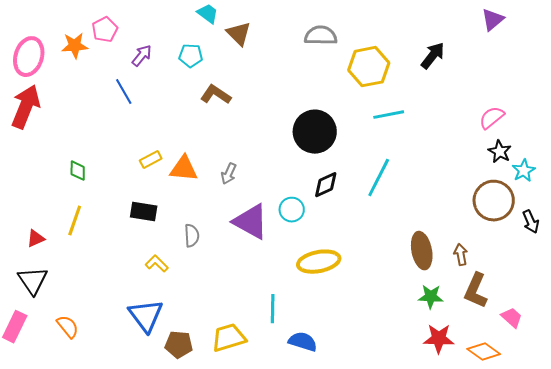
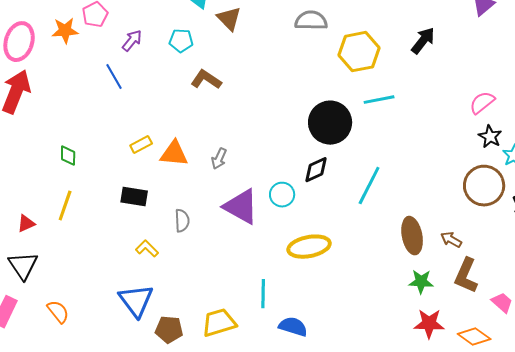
black circle: (315, 132) -> (330, 123), moved
cyan line: (379, 178) -> (369, 186), moved
brown arrow: (461, 255) -> (451, 240), turned -50

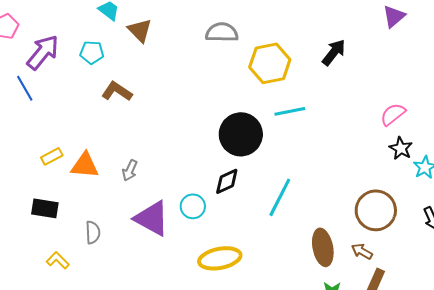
purple arrow: (132, 41) -> (43, 52), size x1.6
brown circle: (484, 186) -> (376, 210), moved

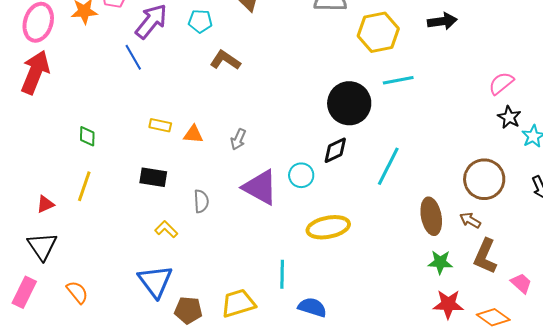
black arrow: (334, 52) -> (442, 21), turned 44
yellow rectangle: (52, 156) -> (160, 125), turned 40
orange triangle: (85, 165) -> (193, 134), size x0.7

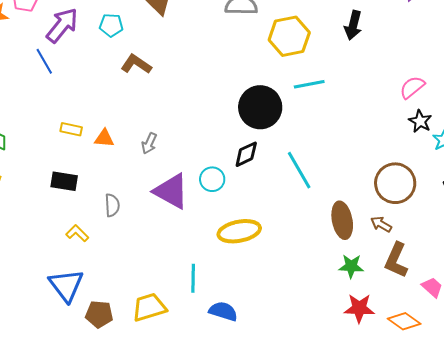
black arrow: (442, 21) -> (353, 25), turned 112
cyan line: (388, 166) -> (299, 170), turned -57

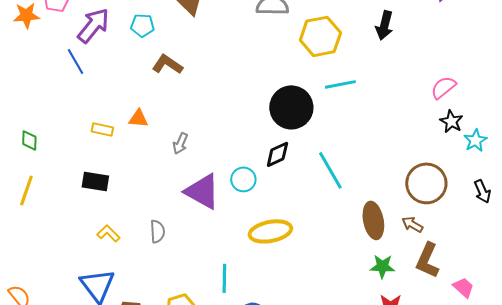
orange triangle: (104, 138) -> (138, 118), moved
gray semicircle: (112, 205) -> (157, 231), moved

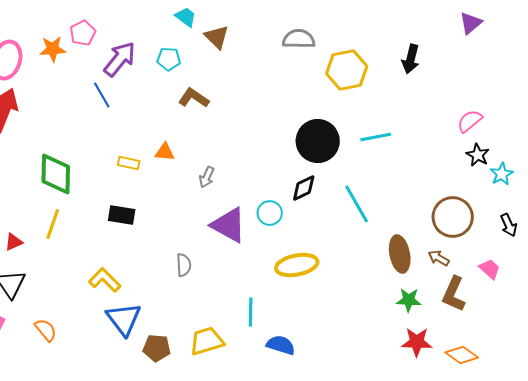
cyan line: (340, 84) -> (376, 137), moved
green diamond: (29, 140) -> (56, 174), size x2.0
yellow L-shape: (108, 233) -> (105, 280), moved, size x1.4
pink trapezoid: (463, 287) -> (490, 269), moved

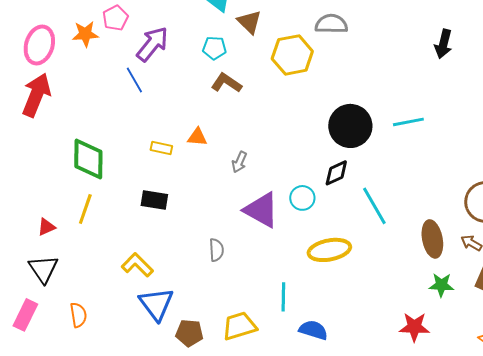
cyan pentagon: (169, 59) -> (214, 48), moved
yellow hexagon: (347, 70) -> (292, 55), moved
cyan line: (357, 204) -> (374, 206), moved
orange semicircle: (46, 330) -> (78, 315), turned 30
red star: (417, 342) -> (414, 327), moved

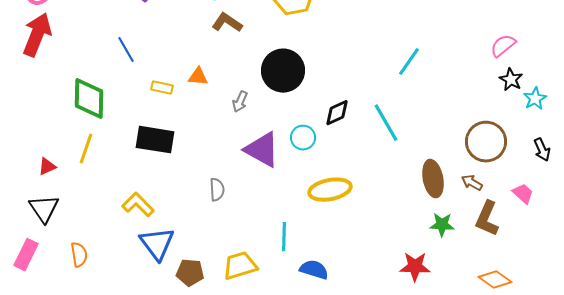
blue line: (134, 80) -> (126, 50), moved
cyan line: (408, 122) -> (409, 62), turned -44
black circle: (350, 126) -> (283, 71), moved
black rectangle: (154, 200) -> (155, 140), size x1.4
cyan line: (374, 206) -> (386, 123), moved

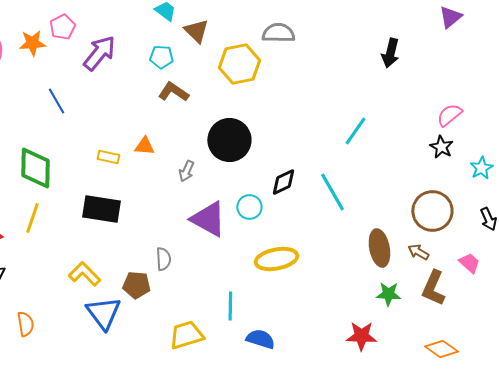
blue line: (126, 50) -> (56, 101), moved
black star: (511, 80) -> (441, 147), moved
brown pentagon: (190, 273) -> (136, 285), moved

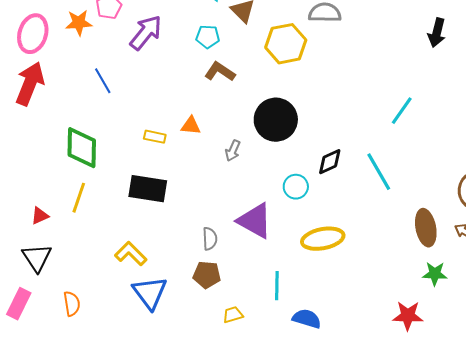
purple triangle: (208, 219) -> (255, 221), moved
brown pentagon: (136, 285) -> (207, 275), moved
yellow trapezoid: (186, 335) -> (233, 315), size x0.6

